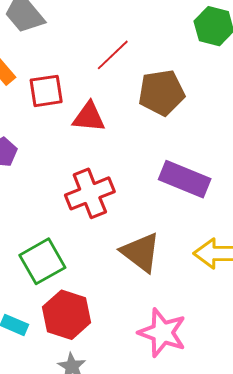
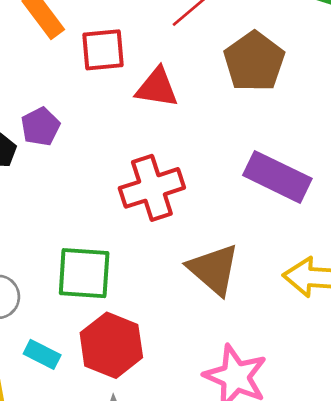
brown pentagon: (161, 93) -> (254, 62), turned -30
green square: (42, 261) -> (84, 273), turned 30

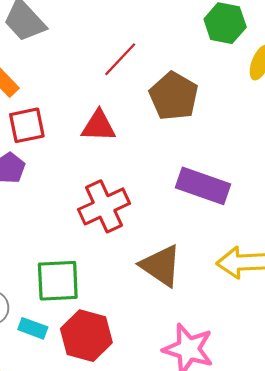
red square: (103, 50) -> (27, 125), moved
cyan rectangle: (42, 354) -> (33, 328), moved

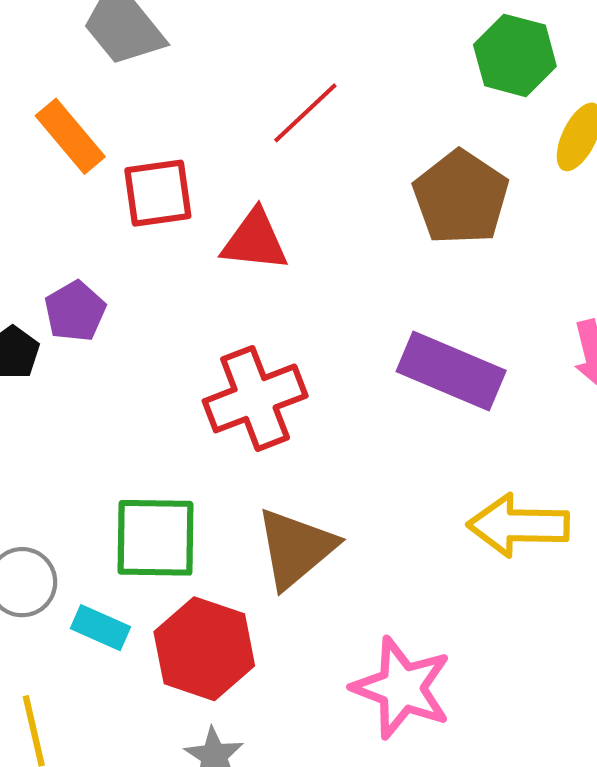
brown pentagon: (174, 96) -> (461, 197), moved
red square: (27, 125) -> (158, 193), moved
brown triangle: (161, 266) -> (296, 548), moved, turned 42

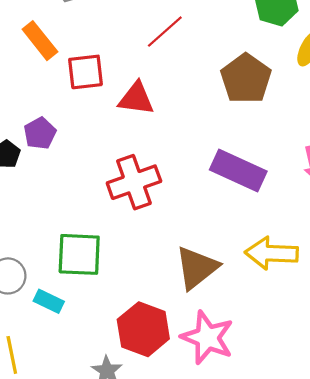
brown triangle: (296, 548) -> (197, 268), moved
red hexagon: (204, 649) -> (143, 329), moved

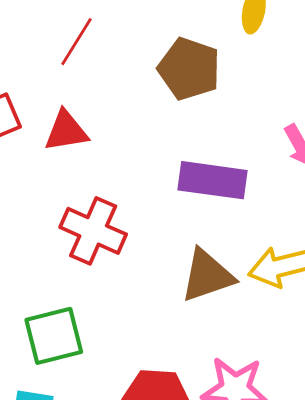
red cross: (134, 182) -> (93, 231), turned -30
brown triangle: (197, 268) -> (207, 276), moved, turned 36

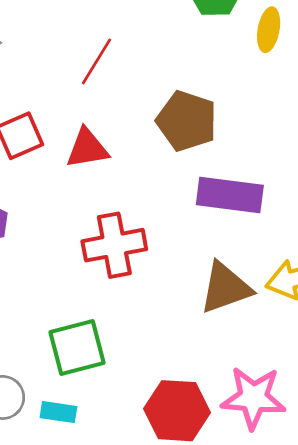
brown pentagon: (189, 69) -> (187, 121), moved
red cross: (93, 231) -> (114, 245), turned -34

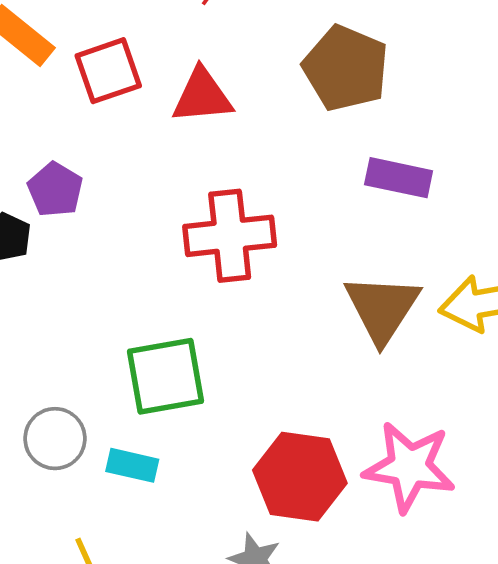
purple rectangle: (230, 195) -> (399, 178), size x0.7
brown triangle: (226, 288) -> (382, 308), turned -42

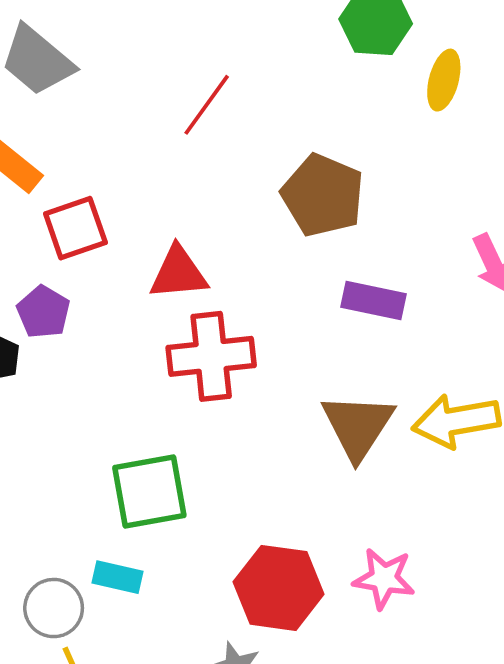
red square: (108, 71) -> (75, 228), moved
red triangle: (202, 96) -> (178, 273), moved
gray circle: (55, 439) -> (54, 608), moved
pink star: (409, 467) -> (384, 579), size x0.7

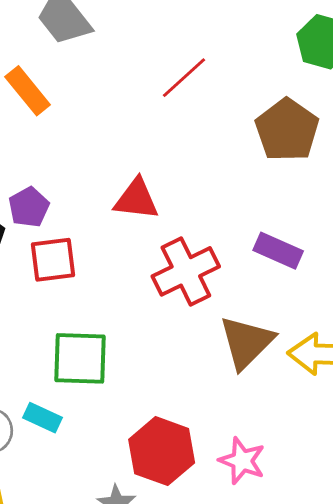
brown pentagon: (323, 195) -> (287, 130), moved
red square: (75, 228) -> (53, 260), moved
red cross: (211, 356) -> (186, 271), moved, turned -32

